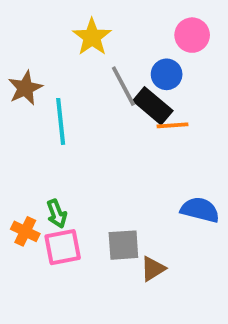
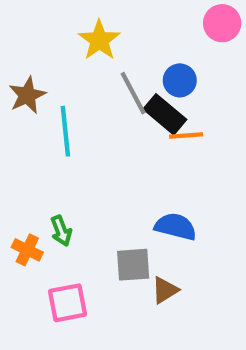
pink circle: (192, 35) -> (222, 23), moved
blue semicircle: (200, 210) -> (176, 227), moved
pink square: (63, 247) -> (67, 303), moved

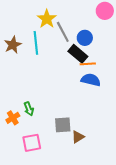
gray line: (133, 93) -> (63, 32), moved
cyan line: (65, 131) -> (36, 43), moved
blue semicircle: (176, 227) -> (91, 80), moved
orange cross: (27, 250) -> (13, 118), turned 32

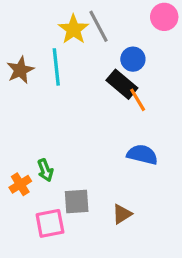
gray line: (63, 32) -> (98, 26), moved
orange line: (88, 64) -> (138, 100), turned 63
blue semicircle: (91, 80) -> (142, 155), moved
gray square: (63, 125) -> (77, 202), moved

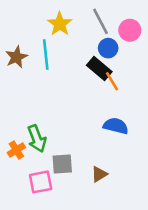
pink circle: (164, 17) -> (130, 30), moved
gray line: (98, 26) -> (100, 21), moved
green arrow: (45, 170) -> (37, 139), size x1.5

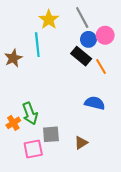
pink circle: (130, 30) -> (105, 35), moved
brown star: (16, 57) -> (13, 58), moved
orange line: (112, 81) -> (101, 67), moved

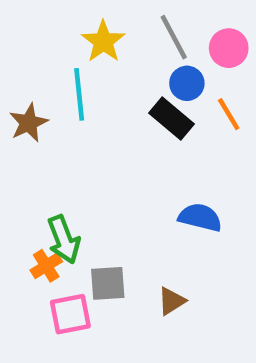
pink circle: (105, 35) -> (229, 48), moved
orange line: (101, 67) -> (229, 114), moved
orange cross: (13, 123) -> (46, 266), moved

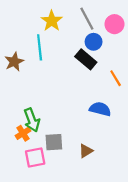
orange line: (229, 114) -> (116, 78), moved

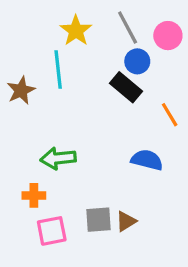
green arrow: (32, 120) -> (58, 158), moved, turned 105
orange cross: (23, 133) -> (34, 195), turned 32
gray square: (54, 142) -> (99, 220), moved

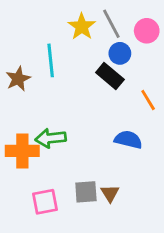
yellow star: (76, 31) -> (82, 27), moved
orange cross: (34, 195) -> (22, 151), moved, size x1.6
brown triangle: (126, 221) -> (110, 193), turned -30

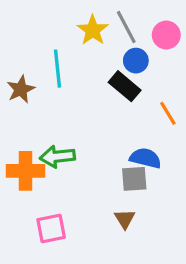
gray square: (86, 192) -> (134, 179), moved

